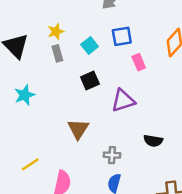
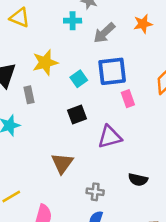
yellow star: (56, 31) -> (45, 62), size x1.5
blue square: (122, 36) -> (112, 71), size x1.4
gray rectangle: (57, 53) -> (29, 95), moved

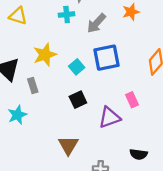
pink rectangle: (128, 99) -> (132, 100), moved

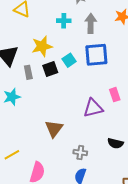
cyan cross: (67, 14) -> (64, 21), moved
gray arrow: (96, 23) -> (91, 23), turned 132
black square: (78, 100) -> (50, 69), moved

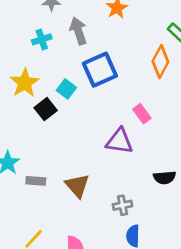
gray rectangle: (28, 72) -> (36, 181), moved, turned -56
purple triangle: (93, 108) -> (119, 141), turned 40

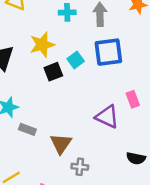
gray cross: (122, 205) -> (80, 167), moved

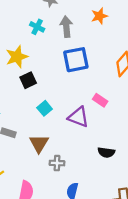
cyan cross: (67, 12) -> (37, 27), turned 32
cyan square: (76, 60) -> (45, 108), moved
pink rectangle: (133, 99) -> (100, 100), turned -32

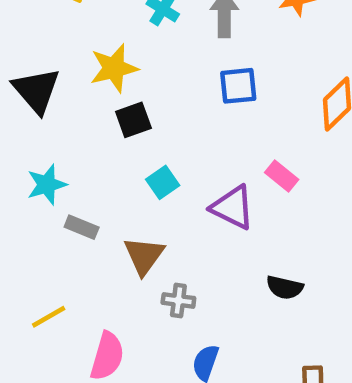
blue square: (76, 60) -> (238, 86), size x0.7

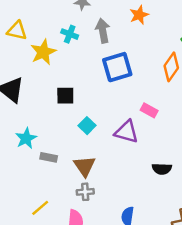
yellow star: (114, 68) -> (43, 52), moved
blue square: (238, 86) -> (117, 67), size x1.4
black square: (133, 120) -> (65, 96), turned 30
gray cross: (178, 300) -> (85, 192), moved

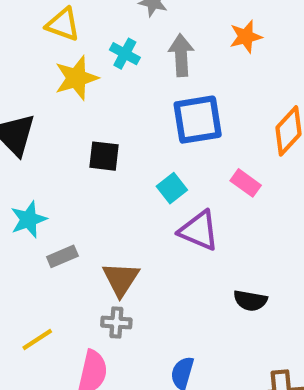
yellow triangle: (17, 31) -> (63, 24), moved
pink rectangle: (149, 110) -> (246, 183), moved
cyan square: (87, 126) -> (172, 188), moved
gray rectangle: (49, 157) -> (62, 256), turned -42

